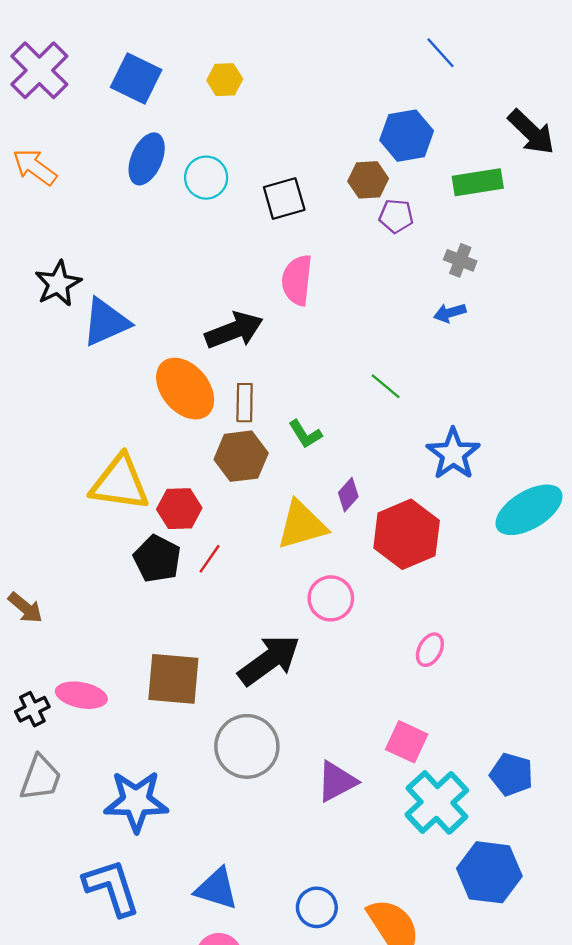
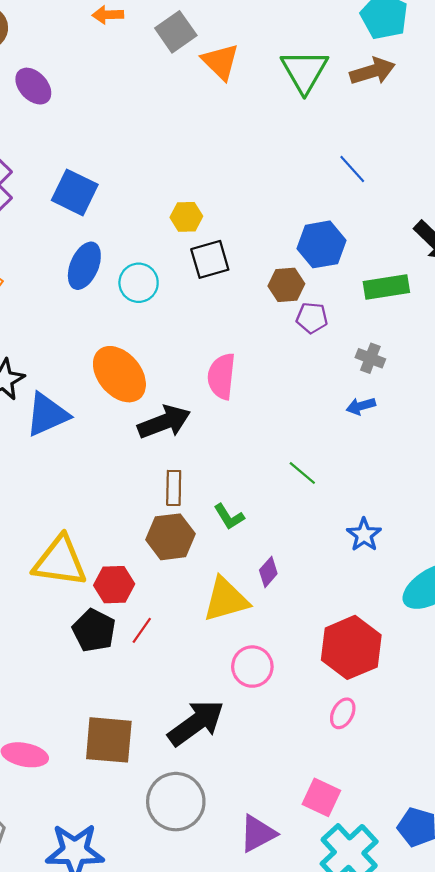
yellow hexagon: (225, 80) -> (186, 217), moved
black square: (284, 199) -> (210, 259), moved
orange ellipse: (185, 389) -> (119, 374), moved
blue star: (453, 454) -> (364, 535), size x0.7
red hexagon: (407, 534) -> (351, 647), moved

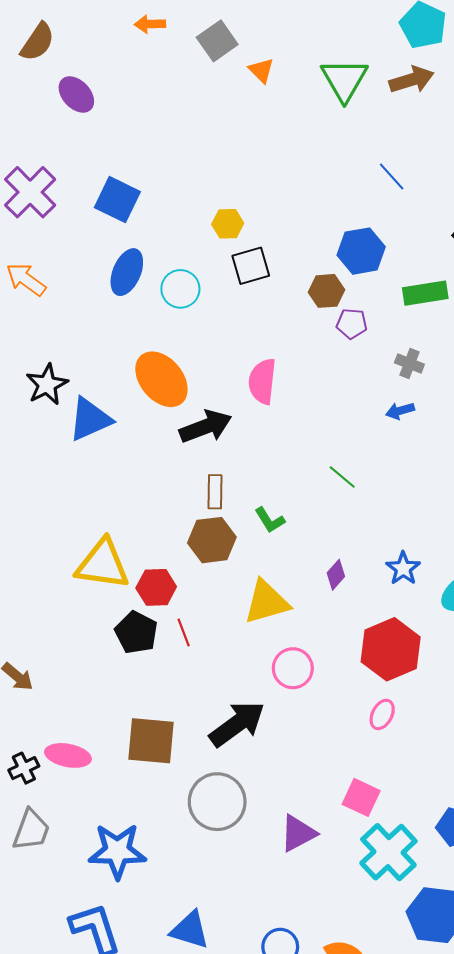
orange triangle: (220, 62) -> (261, 70), size x0.7
blue star: (364, 535) -> (403, 568), moved
purple diamond: (268, 572) -> (336, 575), moved
red line: (142, 630) -> (184, 633), turned -56

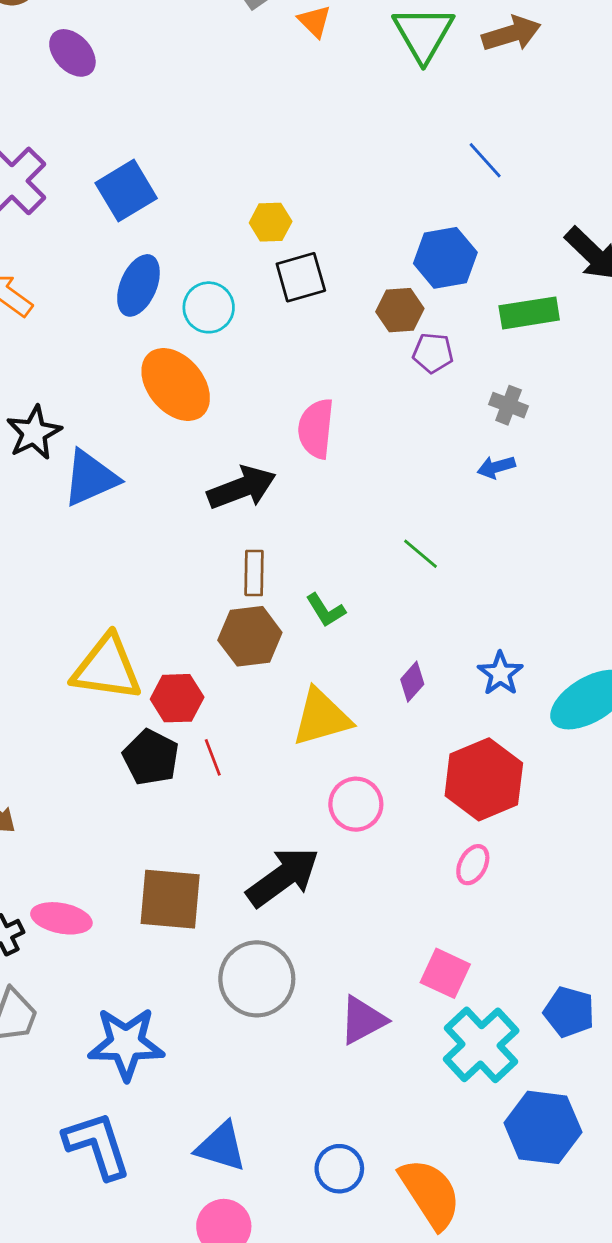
blue square: (117, 200) -> (126, 191), turned 33
orange ellipse: (161, 379) -> (176, 385), moved

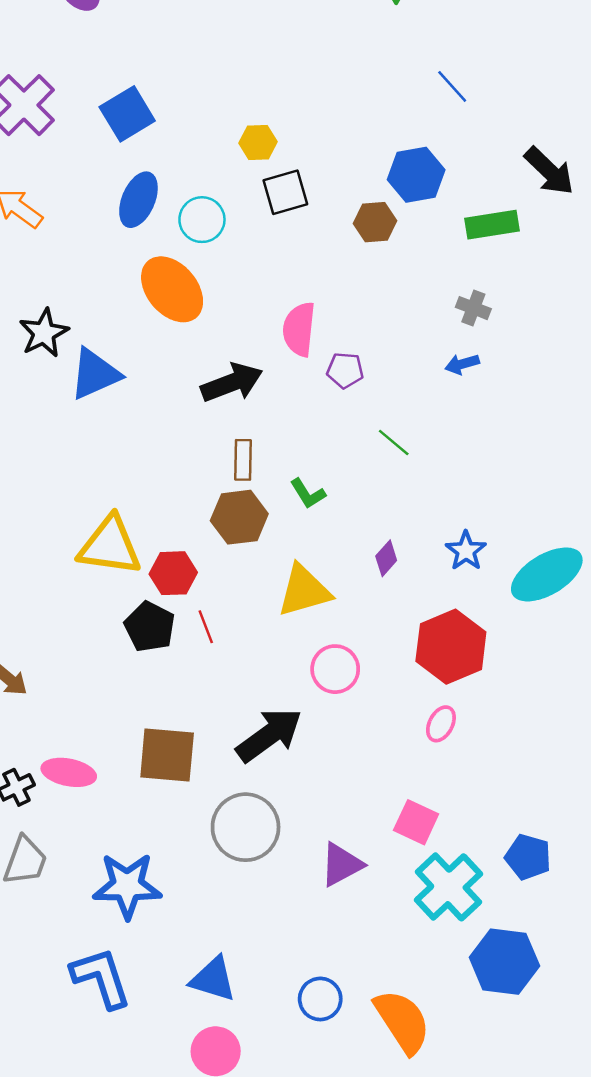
purple pentagon: (433, 353) -> (345, 370), moved

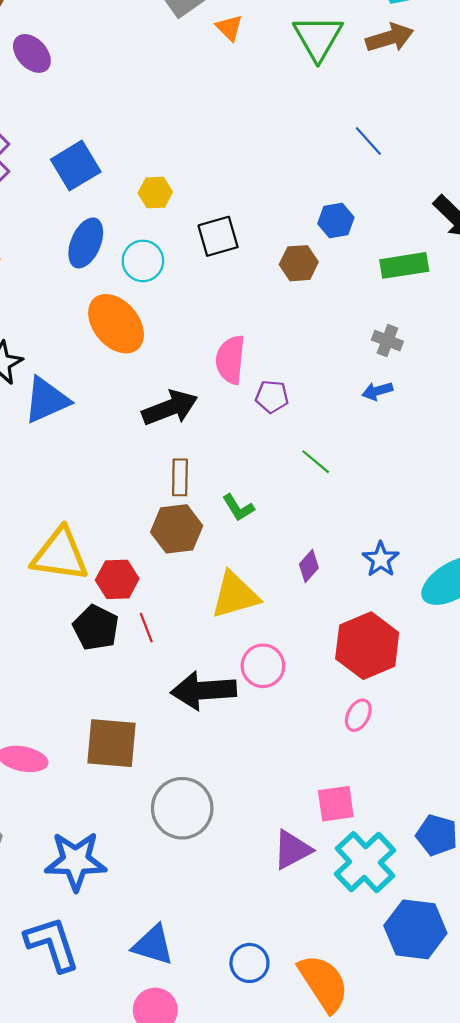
yellow hexagon: (258, 142) -> (155, 193), moved
blue hexagon: (416, 175) -> (336, 221), size x0.7
black arrow: (269, 735) -> (203, 690), moved, turned -148
pink square: (416, 822) -> (336, 804), turned -33
purple triangle: (341, 865) -> (292, 850), moved

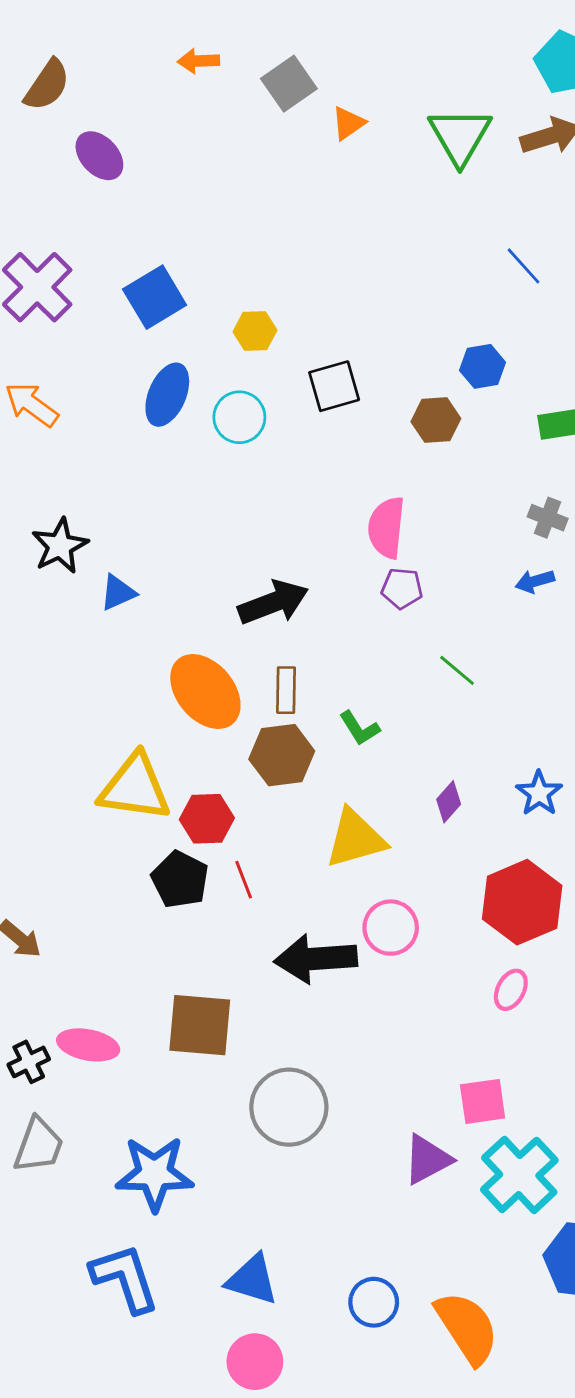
orange triangle: (229, 28) -> (348, 123), turned 40
orange ellipse: (116, 324) -> (205, 692), moved
pink semicircle: (230, 360) -> (386, 528), moved
blue triangle: (46, 400) -> (118, 593), size x0.6

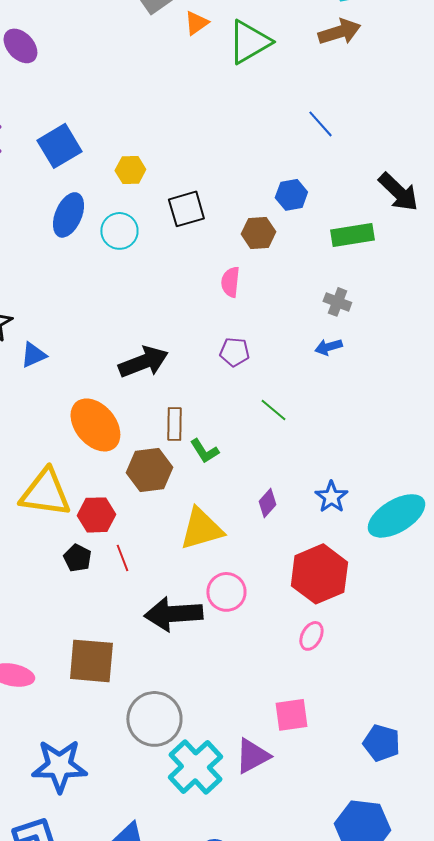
green triangle: (460, 136) -> (249, 42), moved, turned 30
pink semicircle: (386, 528) -> (230, 282), moved, size x0.7
brown rectangle: (286, 690) -> (174, 424), moved
black pentagon: (180, 880) -> (77, 558), size x0.7
cyan cross: (519, 1175) -> (195, 767), moved

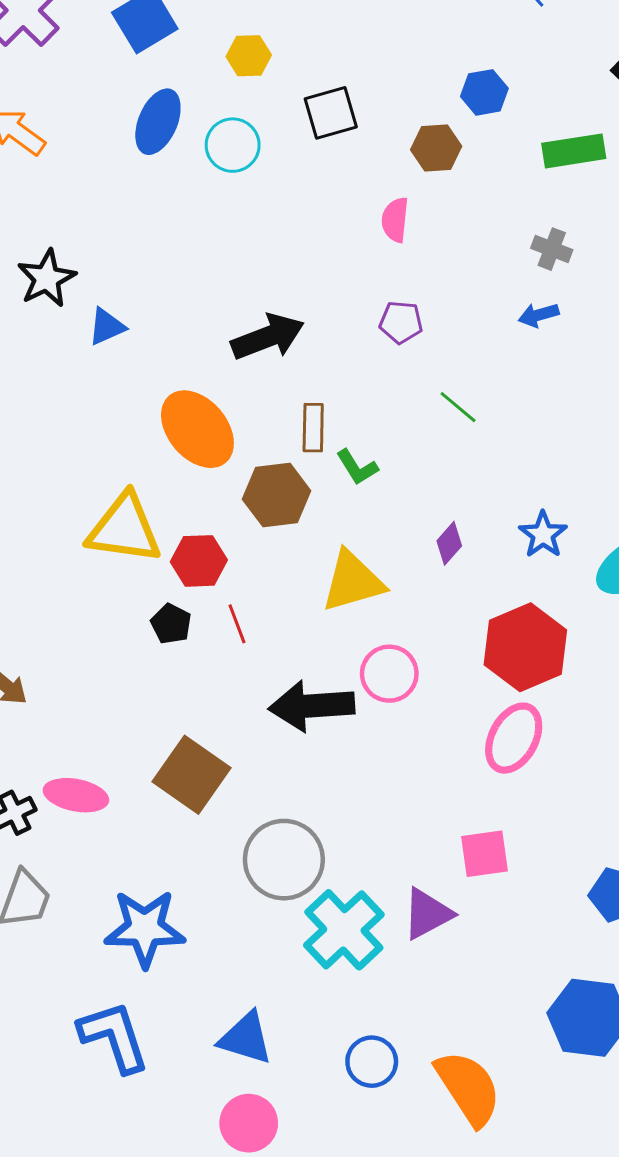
pink ellipse: (311, 636) -> (514, 738), size x1.6
brown square: (91, 661) -> (192, 775), turned 30

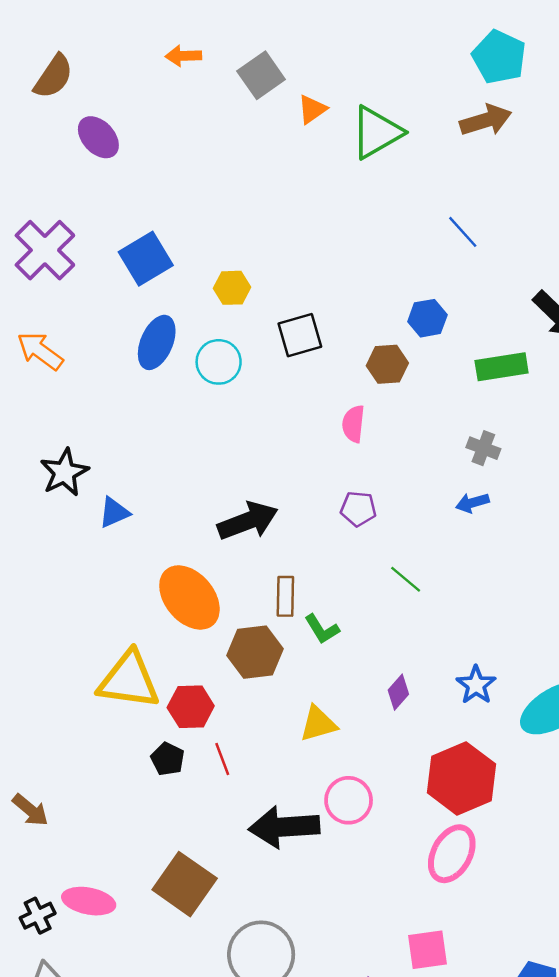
yellow triangle: (353, 581) -> (318, 724), size x0.7

